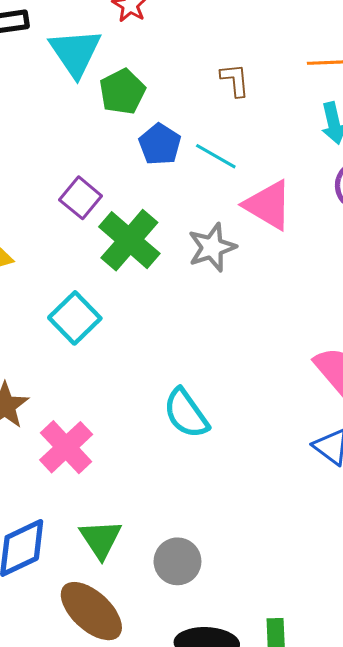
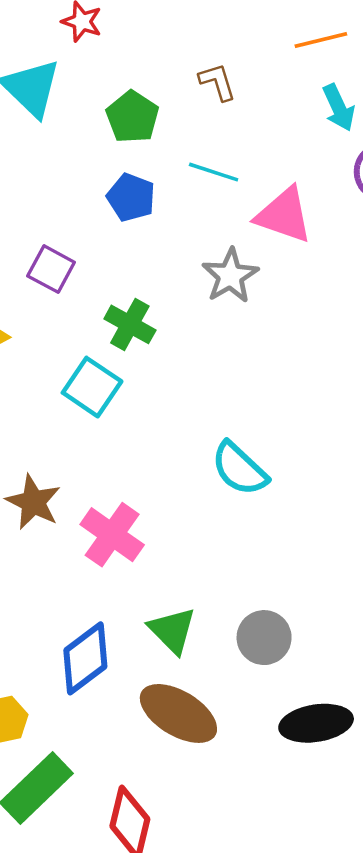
green pentagon: (122, 92) -> (132, 117), moved
blue pentagon: (160, 144) -> (131, 197), moved
purple square: (81, 198) -> (51, 269), moved
green cross: (129, 240) -> (130, 324), moved, size x0.7

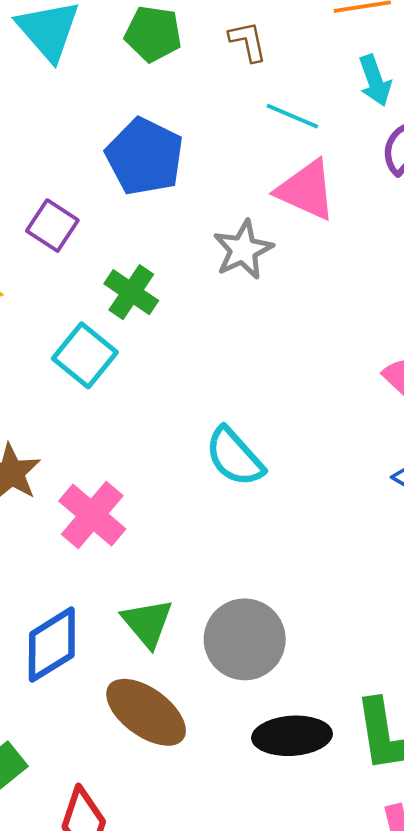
green pentagon: (132, 117) -> (153, 34), moved, turned -30
cyan line: (214, 172) -> (292, 116), moved
blue pentagon: (131, 197) -> (145, 157), size x1.5
gray circle: (264, 638) -> (245, 639), size x1.4

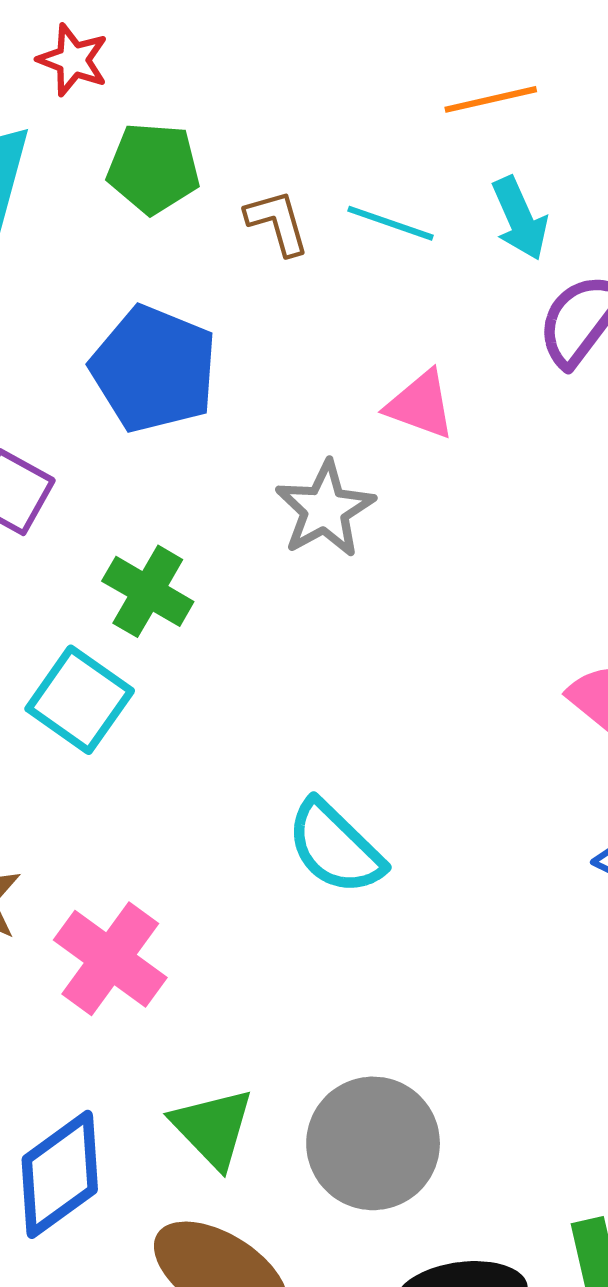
brown L-shape: (248, 41) -> (277, 222), moved
cyan line: (292, 116) -> (390, 223), moved
pink triangle: (306, 190) -> (421, 405), size x0.7

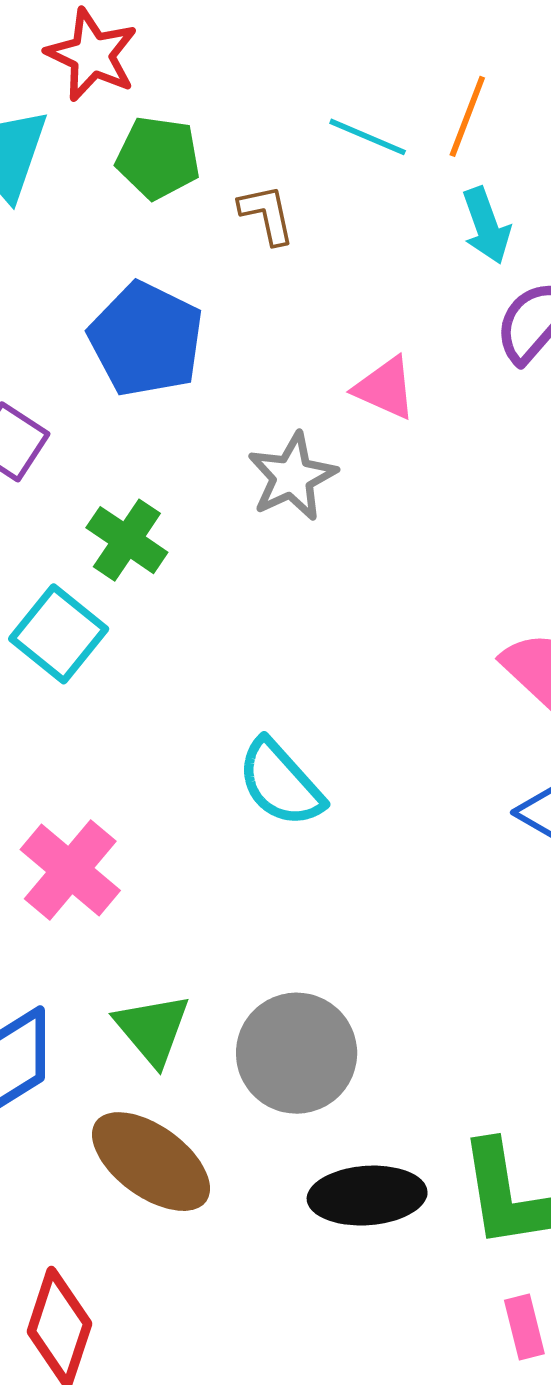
red star: (73, 60) -> (92, 55), size x1.4
orange line: (491, 99) -> (467, 116), turned -60
cyan line: (390, 223) -> (368, 137), moved

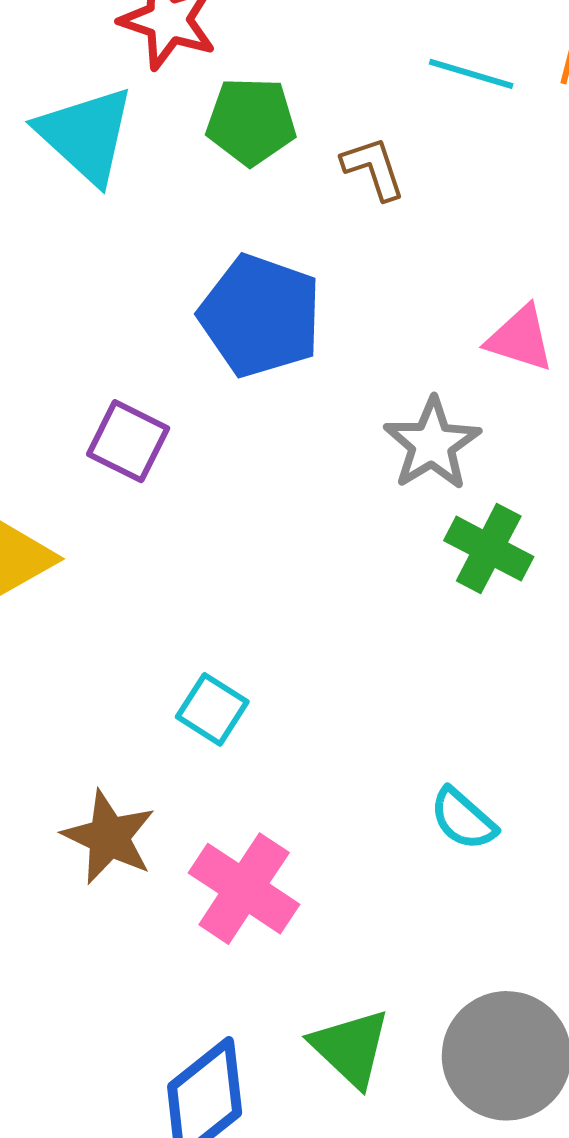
green cross: (127, 540) -> (489, 549), moved
cyan square: (59, 634) -> (212, 709), moved, size x0.7
cyan semicircle: (281, 783) -> (463, 819), moved, size x0.7

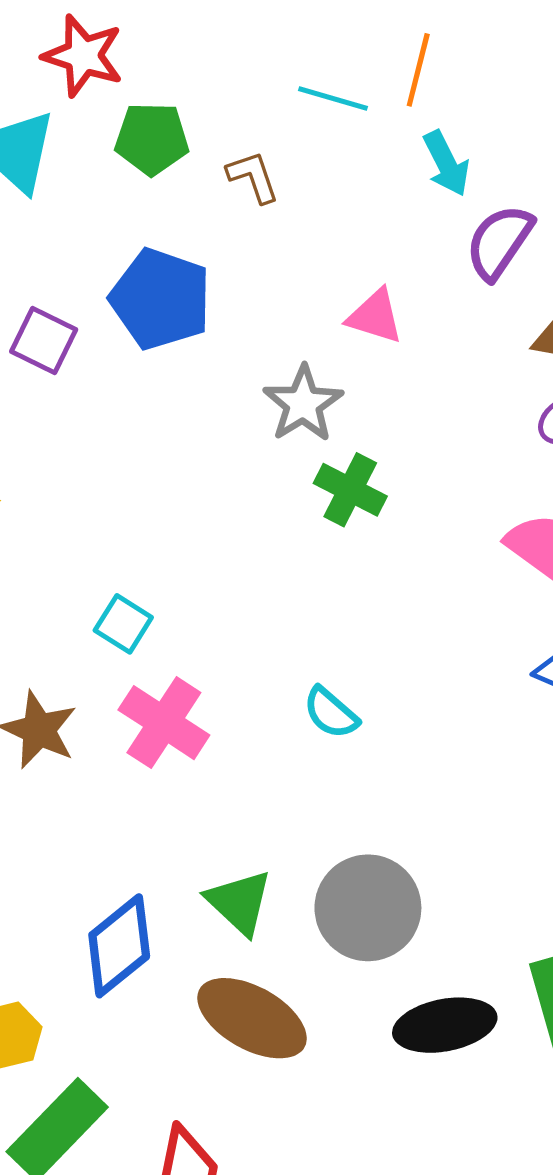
purple square: (128, 441) -> (44, 341), moved
pink cross: (244, 889) -> (164, 723), moved

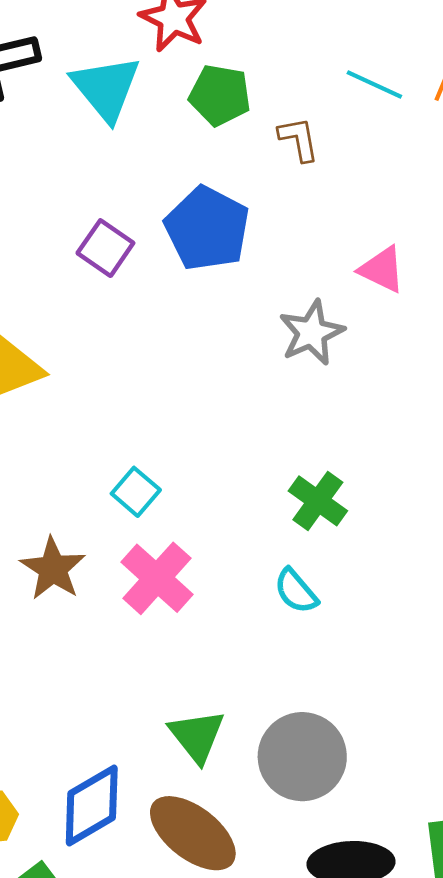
green cross: (350, 490) -> (318, 501), moved
blue diamond: (119, 946) -> (92, 806), moved

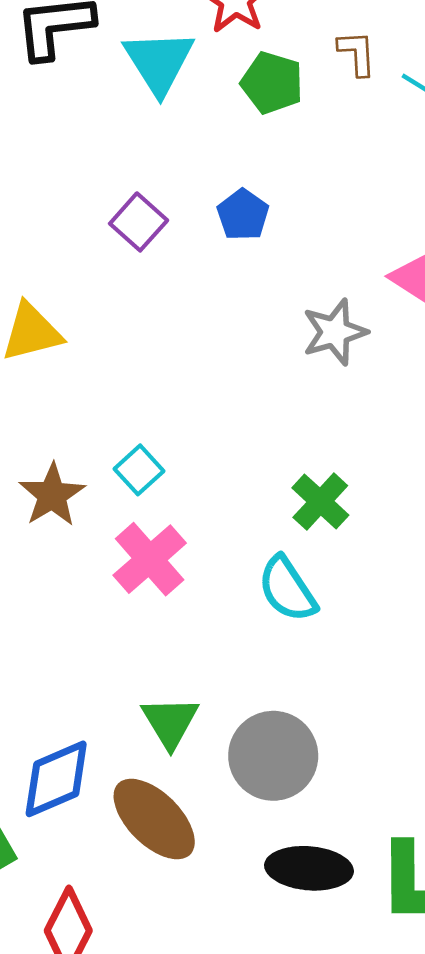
brown L-shape: (299, 139) -> (357, 53), moved
blue pentagon: (207, 228) -> (243, 215), size x0.6
brown star: (53, 569) -> (52, 495), moved
cyan semicircle: (296, 591) -> (287, 589), size x1.4

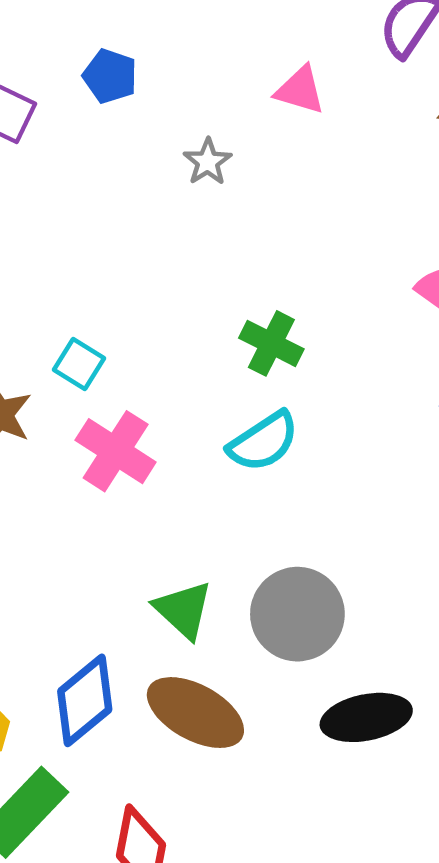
gray star: (335, 332) -> (208, 162), moved, size x0.7
cyan semicircle: (287, 589) -> (263, 442), turned -74

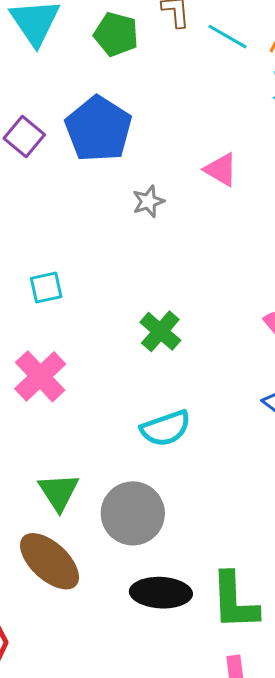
blue pentagon: (110, 76) -> (98, 129), size x1.8
cyan square: (79, 364) -> (46, 288), moved, turned 32
cyan semicircle: (263, 442) -> (166, 428), moved

